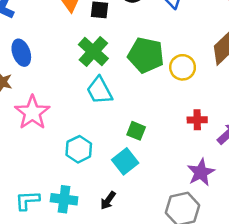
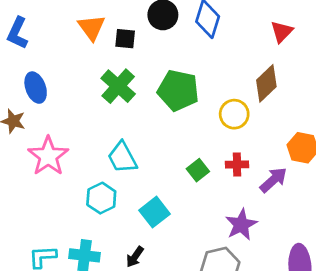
yellow circle: (183, 67) -> (234, 114), moved
cyan trapezoid: (99, 91) -> (122, 158), moved
green square: (136, 131) -> (198, 170), moved, turned 30

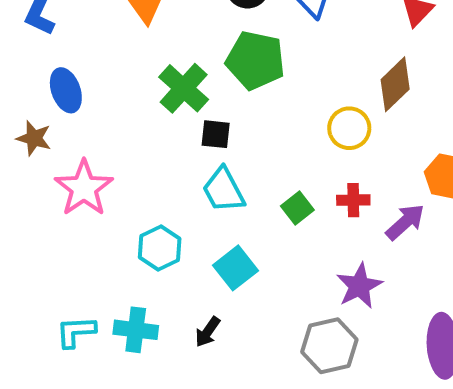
black square: (125, 39) -> (216, 134), moved
green pentagon: (178, 90) -> (255, 60), moved
cyan trapezoid: (122, 158) -> (224, 190), moved

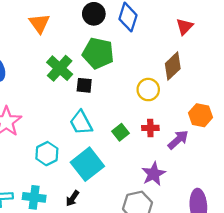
black square: (216, 134) -> (84, 85), moved
cyan square: (236, 268) -> (87, 164), size x1.4

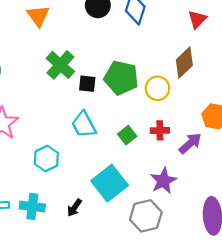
green pentagon: (98, 53) -> (121, 78), moved
cyan square: (87, 164) -> (110, 183), moved

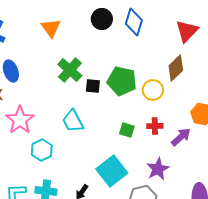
red triangle: (197, 19) -> (187, 31), size x1.4
cyan trapezoid: (84, 125) -> (73, 121), moved
green square: (127, 135) -> (127, 130), turned -35
cyan hexagon: (46, 159) -> (42, 150), moved

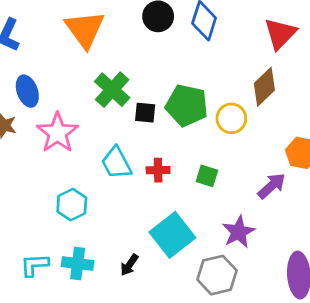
orange triangle: (51, 28) -> (85, 29), size x1.4
pink star: (20, 120) -> (57, 133), moved
red cross: (155, 126) -> (158, 170), moved
green square: (127, 130) -> (207, 176), moved

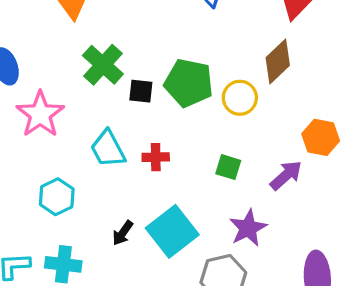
green square: (207, 176) -> (228, 167), moved
black arrow: (129, 265) -> (123, 233), moved

